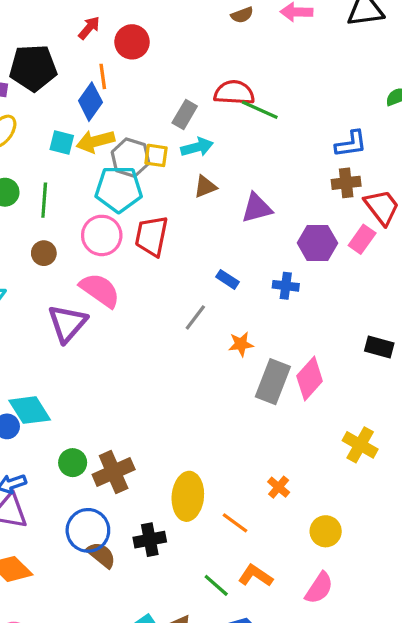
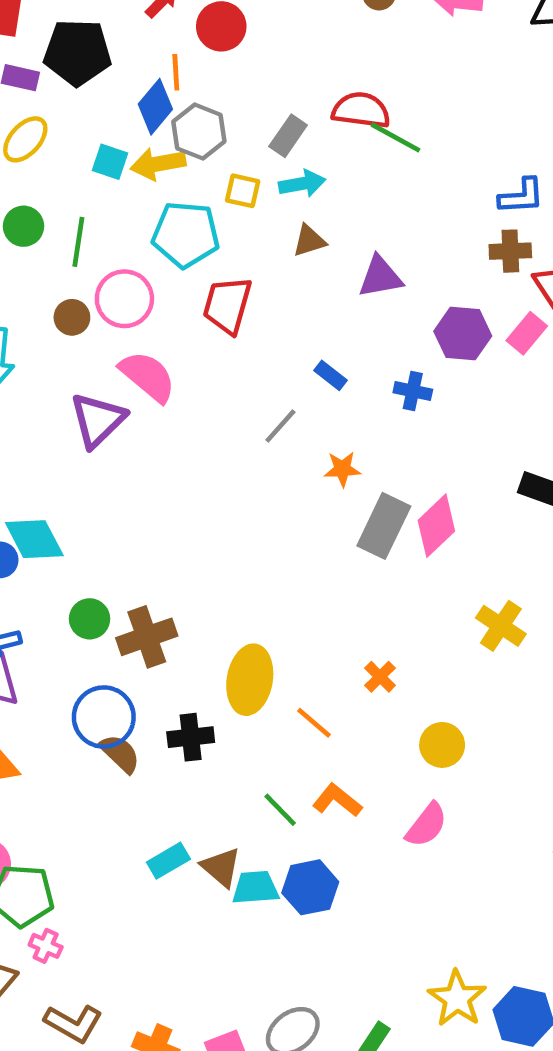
gray hexagon: (130, 158) -> (199, 132), moved
pink circle: (102, 235) -> (124, 299), moved

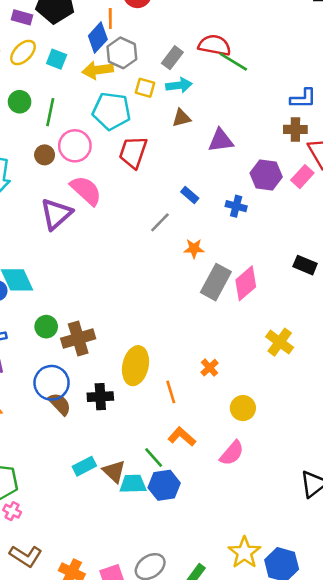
cyan square: (110, 162) -> (57, 59), moved
orange line: (314, 723) -> (171, 392), turned 30
green line: (280, 810) -> (154, 457), moved

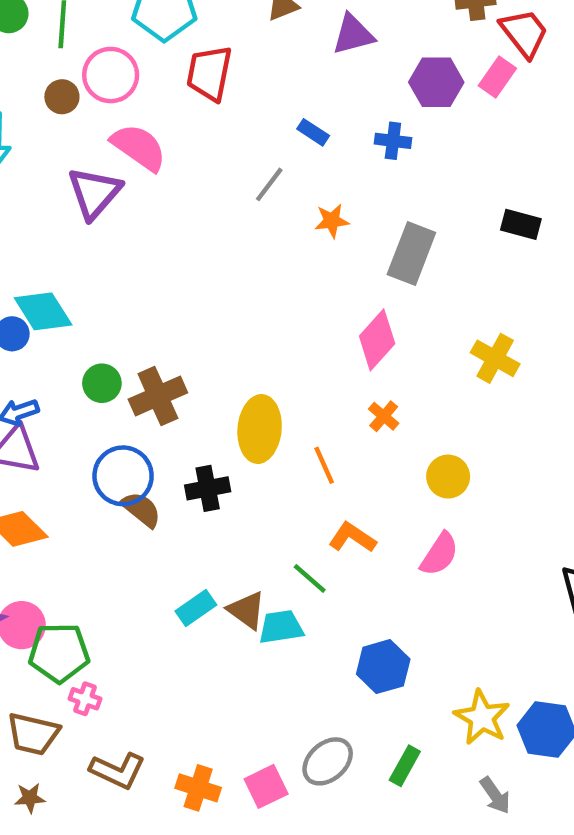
gray rectangle: (216, 282) -> (411, 253), moved
pink diamond: (246, 283) -> (377, 340), moved
blue hexagon: (164, 485) -> (383, 667), moved

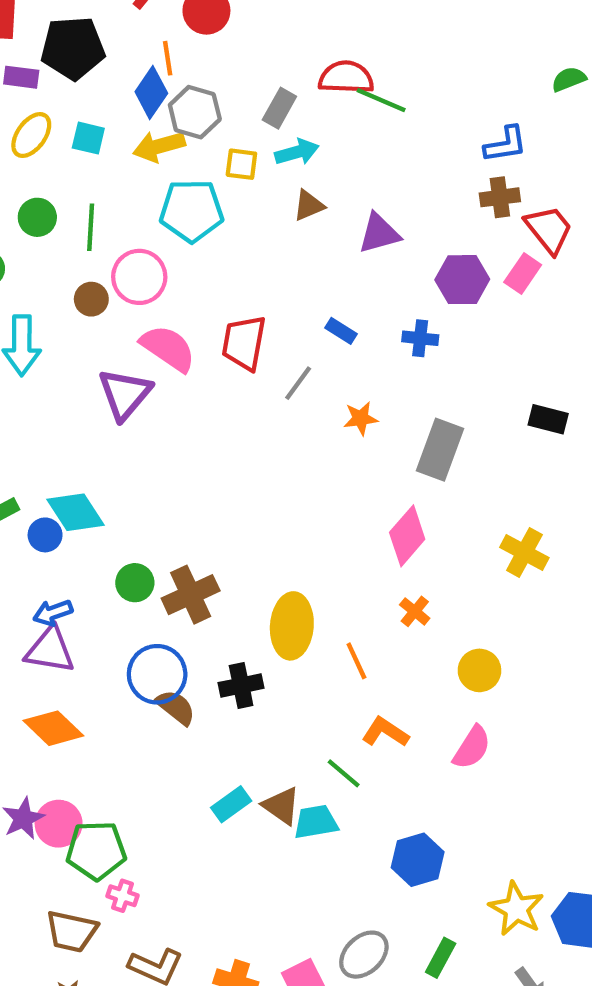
red trapezoid: (209, 73) -> (244, 343), moved

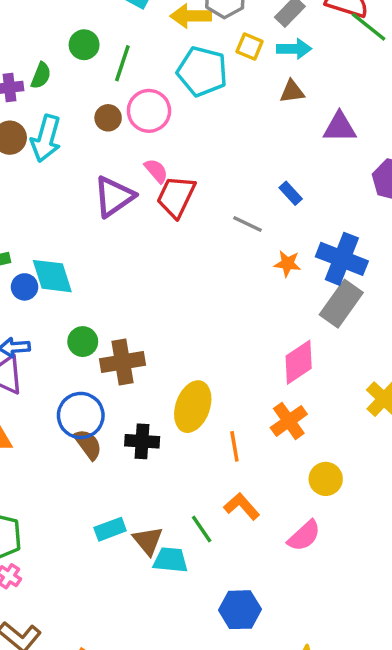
blue cross: (420, 338) -> (342, 259), moved, size x1.8
red trapezoid: (244, 343) -> (176, 197), moved
pink semicircle: (168, 348) -> (156, 171), size x0.6
gray line: (298, 383) -> (247, 224), turned 64
orange cross: (415, 611) -> (289, 421), size x1.5

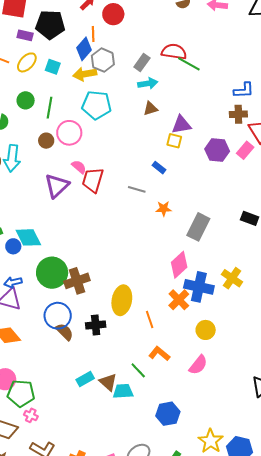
yellow square: (250, 47) -> (174, 141), moved
blue cross: (342, 259) -> (199, 287), moved
green circle: (83, 342) -> (52, 273), size x1.8

